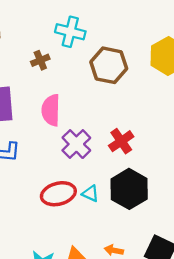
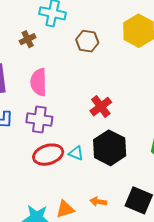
brown hexagon: (109, 65) -> (87, 41), size x0.7
purple cross: (76, 144) -> (39, 120), moved, turned -35

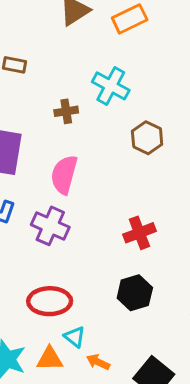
black hexagon: (110, 148) -> (135, 293), size x0.7
cyan triangle: (76, 153) -> (75, 337), moved
red ellipse: (48, 155) -> (50, 301), moved

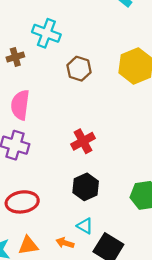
cyan triangle: (75, 337) -> (85, 226), moved

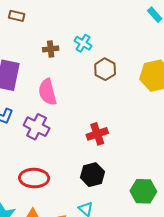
cyan cross: (46, 33) -> (83, 43), moved, size x0.7
pink semicircle: (20, 105) -> (47, 92), turned -32

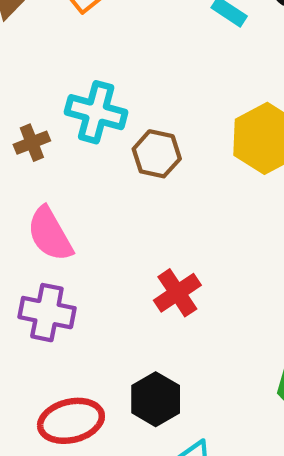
cyan cross: (83, 43) -> (96, 112), size x1.5
black hexagon: (92, 175) -> (156, 399), moved

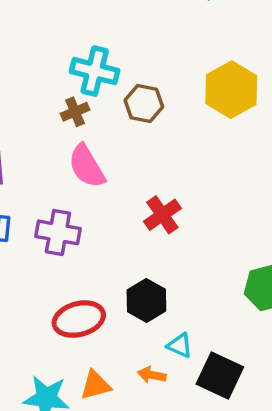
brown cross: (32, 143) -> (75, 112), moved
pink semicircle: (50, 234) -> (87, 166), moved

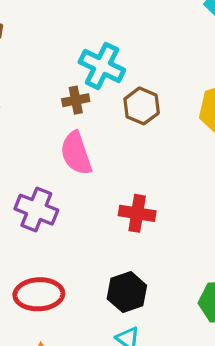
red cross: (162, 215) -> (137, 213), turned 32
black hexagon: (146, 300) -> (127, 292), moved

